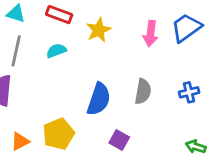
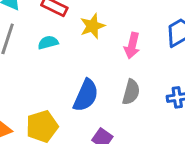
pink arrow: (151, 34) -> (132, 46), moved

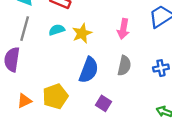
yellow star: (92, 26) -> (82, 33), moved

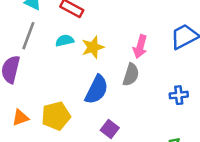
gray semicircle: (124, 66) -> (131, 75), moved

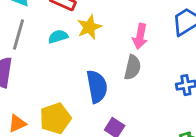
yellow star: (93, 47) -> (89, 27), moved
blue semicircle: (97, 90) -> (97, 87), turned -32

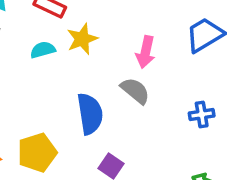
gray semicircle: (132, 67) -> (135, 91), turned -65

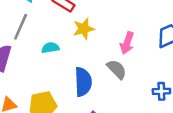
cyan semicircle: (43, 50) -> (50, 48), moved

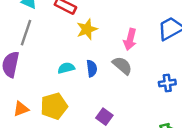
cyan semicircle: (50, 48) -> (66, 68), moved
blue semicircle: (83, 82) -> (92, 68), moved, size x0.6

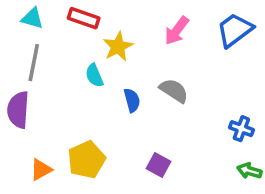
pink arrow: (130, 39) -> (177, 31), moved, turned 30
cyan semicircle: (66, 68) -> (94, 75), moved, turned -91
blue cross: (167, 83) -> (241, 129), moved, turned 35

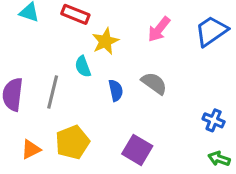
gray line: (34, 63) -> (53, 92), moved
purple square: (159, 165) -> (137, 150), size x1.4

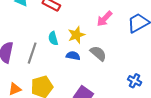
yellow star: (105, 41) -> (76, 35), moved
blue semicircle: (116, 90) -> (73, 56), turned -72

